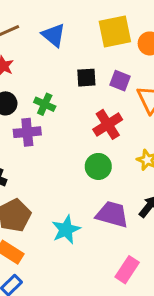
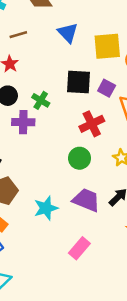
blue triangle: (54, 35) -> (68, 33), moved
black square: (86, 78) -> (79, 82), size x1.5
pink rectangle: (127, 270) -> (79, 248), moved

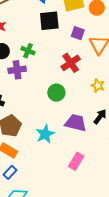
black square: (79, 82) -> (49, 21), moved
green circle: (80, 158) -> (56, 93), moved

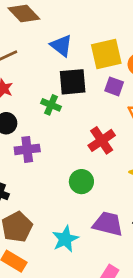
purple square: (78, 33) -> (114, 86), moved
green cross: (28, 51) -> (51, 105), moved

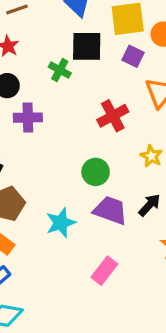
green circle: (81, 182) -> (96, 172), moved

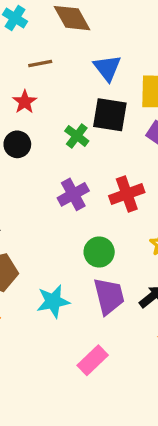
purple cross: (28, 118) -> (73, 194), moved, turned -36
purple trapezoid: (110, 210) -> (109, 296), turned 48

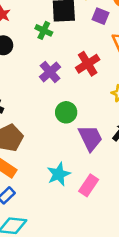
green circle: (99, 252) -> (66, 112), moved
cyan star: (53, 301) -> (59, 174), moved

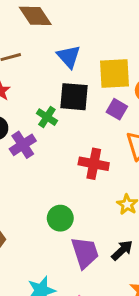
red cross: (88, 64) -> (94, 164), turned 35
purple cross: (50, 72) -> (23, 145), moved

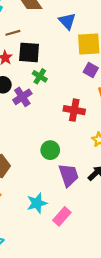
blue triangle: (69, 57) -> (67, 21), moved
black square: (74, 97) -> (29, 52), moved

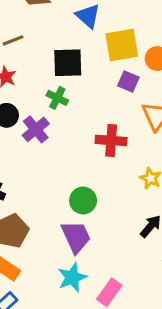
black square: (29, 52) -> (68, 63), moved
purple trapezoid: (69, 175) -> (76, 237), moved

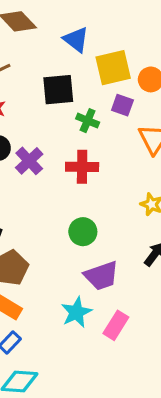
green cross: (57, 98) -> (88, 121), moved
red cross: (111, 140) -> (82, 167), moved
purple trapezoid: (76, 237) -> (101, 276), moved, turned 99

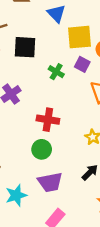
black square: (58, 90) -> (25, 47), moved
red cross: (82, 167) -> (48, 120), moved
cyan star: (76, 312) -> (16, 195), moved

